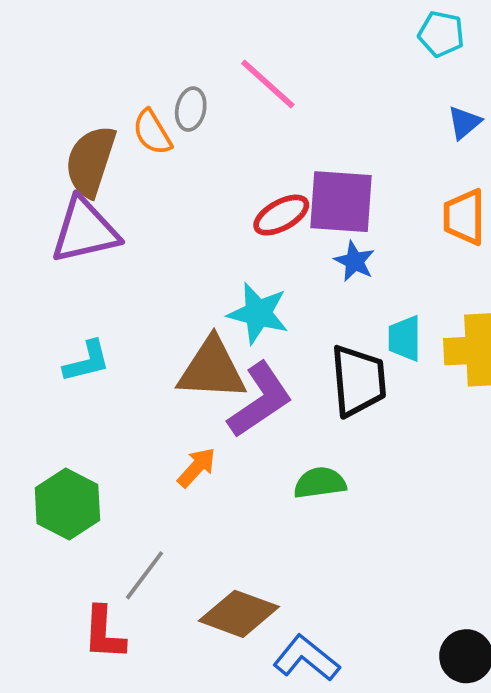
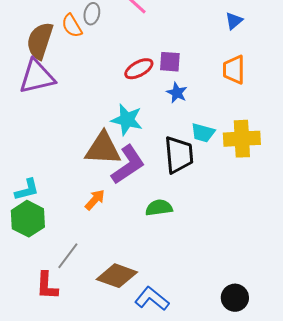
purple square: (341, 202) -> (170, 62), size x0.6
cyan trapezoid: (405, 338) -> (203, 133), turned -75
cyan L-shape: (87, 361) -> (27, 190), moved

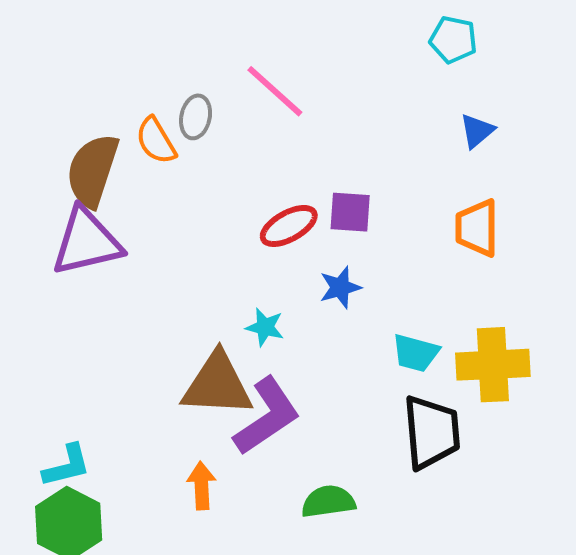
blue star: (177, 93) -> (340, 287), moved, turned 30
cyan star: (127, 120) -> (265, 327), size x0.6
black trapezoid: (179, 155) -> (431, 432), moved
orange arrow: (95, 200) -> (201, 486), turned -45

